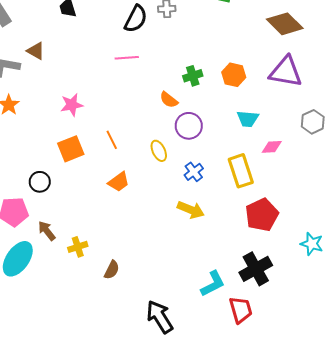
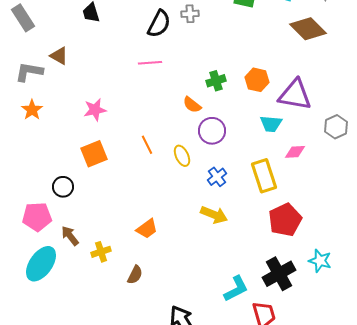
purple triangle: (286, 72) -> (295, 95), moved
orange line: (112, 140) -> (147, 145), moved
orange trapezoid: (119, 182) -> (147, 229), moved
cyan star: (312, 244) -> (320, 261), moved

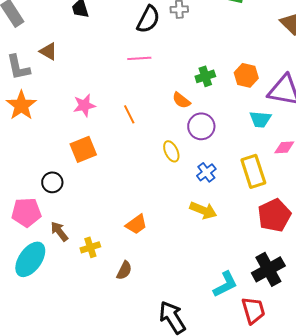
gray L-shape: (29, 72) -> (18, 67), turned -112
orange star: (32, 110) -> (21, 105), size x1.4
orange line: (147, 145) -> (129, 114), moved

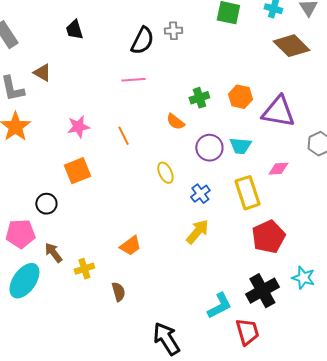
cyan trapezoid: (260, 119) -> (240, 146), moved
purple circle: (201, 126) -> (209, 148), moved
yellow arrow: (203, 210) -> (197, 232), turned -72
brown semicircle: (124, 270) -> (118, 292), turned -42

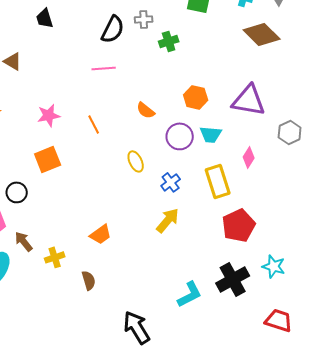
orange hexagon: (240, 97) -> (196, 97), moved
green cross: (199, 98) -> (169, 41), moved
pink diamond: (278, 169) -> (249, 157), turned -55
red trapezoid: (247, 332) -> (279, 320), moved, turned -56

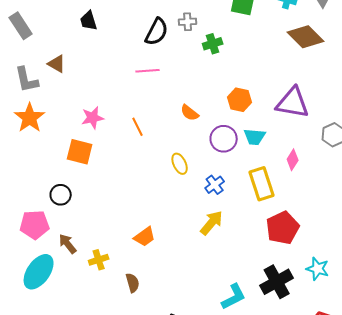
orange square: (48, 159) -> (80, 152), moved, turned 36

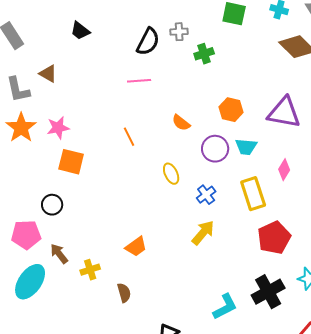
black trapezoid: (89, 21) -> (80, 31), turned -35
pink star: (93, 118) -> (58, 128), moved

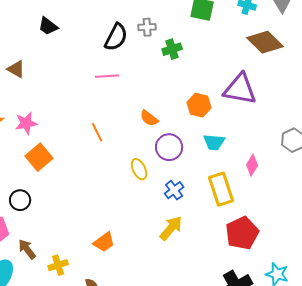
purple triangle: (284, 113) -> (240, 89), moved
purple circle: (215, 149) -> (169, 147), moved
orange square: (71, 162) -> (39, 157), turned 36

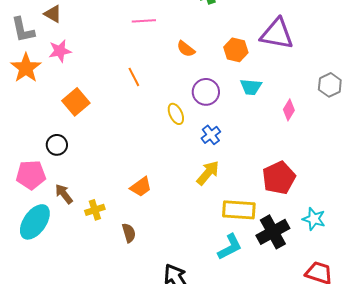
orange semicircle: (149, 118) -> (186, 49), moved
pink star: (26, 123) -> (60, 51), moved
yellow rectangle: (221, 189) -> (239, 210), moved, turned -68

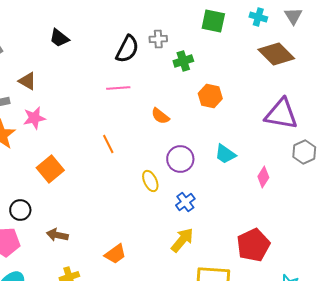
purple triangle: (277, 34) -> (281, 114), moved
orange hexagon: (236, 50) -> (210, 96), moved
cyan trapezoid: (251, 87) -> (225, 154), turned 30
black circle: (57, 145) -> (20, 210), moved
brown arrow: (64, 194) -> (57, 235), moved, turned -40

